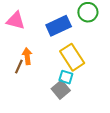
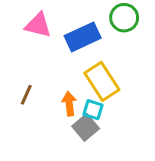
pink triangle: (16, 21) -> (38, 25), moved
orange arrow: (27, 56) -> (69, 104), moved

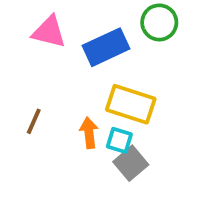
yellow rectangle: (102, 81) -> (131, 104), turned -39
gray square: (86, 127) -> (131, 163), moved

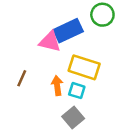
pink triangle: (49, 32) -> (50, 42), moved
gray square: (131, 163) -> (73, 117), moved

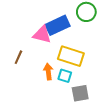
brown line: (22, 78) -> (18, 57), moved
gray square: (73, 117) -> (80, 93), moved, turned 30

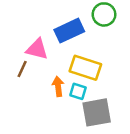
pink triangle: (42, 35) -> (37, 49), moved
gray square: (80, 93) -> (97, 112), size x1.4

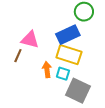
blue rectangle: (69, 31) -> (68, 35), moved
gray square: (97, 112) -> (78, 91), turned 35

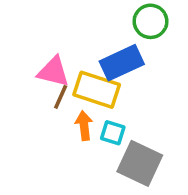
yellow rectangle: (69, 55) -> (97, 90), moved
brown line: (18, 56) -> (61, 97), moved

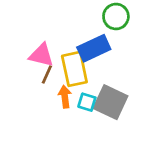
yellow rectangle: (97, 90) -> (74, 69), turned 60
gray square: (140, 163) -> (110, 102), moved

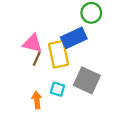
orange arrow: (65, 97) -> (37, 100), moved
cyan square: (87, 102) -> (57, 89), moved

